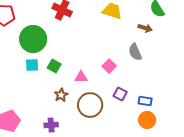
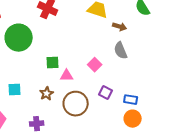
brown arrow: (145, 28) -> (120, 27), moved
cyan square: (32, 65) -> (15, 90), moved
green square: (54, 66) -> (53, 63), moved, turned -32

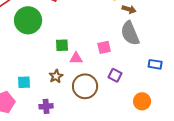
gray semicircle: (121, 51) -> (130, 33), size x1.4
pink square: (95, 65) -> (104, 47), turned 32
cyan square: (15, 90) -> (24, 82), moved
blue rectangle: (131, 100) -> (155, 64), moved

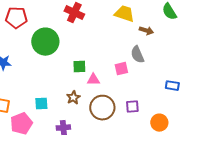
gray semicircle: (130, 33) -> (137, 55), moved, size x0.7
purple square: (115, 75) -> (132, 107), moved, turned -32

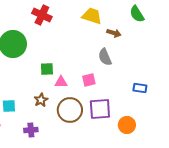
pink square: (121, 69) -> (89, 80), moved
purple square: (132, 107) -> (100, 109), size x1.6

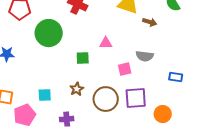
gray semicircle: (105, 57) -> (145, 56), moved, turned -60
pink triangle: (61, 82) -> (106, 43), moved

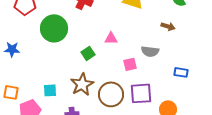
brown arrow: (150, 22) -> (168, 26), moved
green square: (83, 58) -> (88, 53), turned -32
brown star: (77, 89) -> (82, 84), size x1.6

